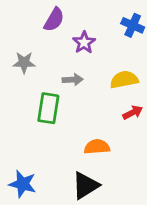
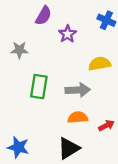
gray arrow: (73, 80) -> (78, 90), moved, size x1.5
red arrow: (133, 113) -> (106, 125), moved

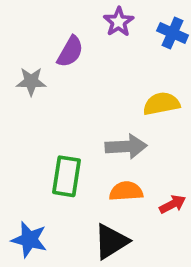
purple semicircle: (43, 16) -> (70, 52), moved
purple star: (67, 34) -> (119, 22), moved
green rectangle: (39, 87) -> (66, 176), moved

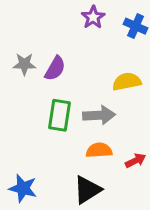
purple semicircle: (70, 52) -> (55, 68), moved
green rectangle: (66, 176) -> (60, 115), moved

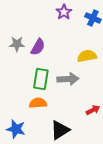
orange semicircle: (99, 150) -> (38, 103), moved

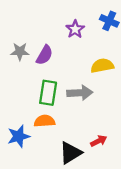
purple star: (64, 12) -> (75, 29), moved
red arrow: (93, 110) -> (99, 141), moved
blue star: (16, 129) -> (19, 136), moved, turned -30

